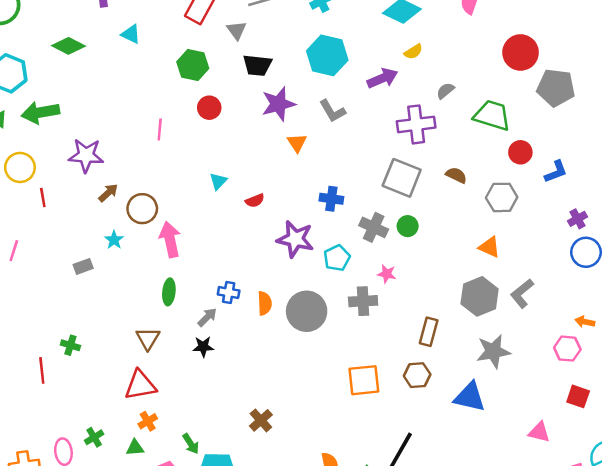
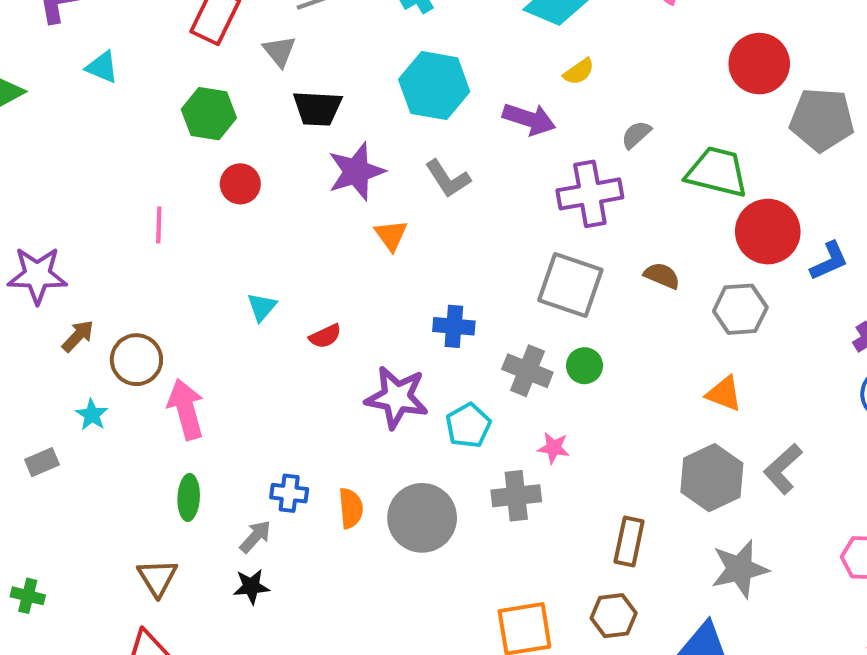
purple arrow: (382, 78) -> (529, 119), turned 44
red circle: (520, 152) -> (768, 232), size x1.6

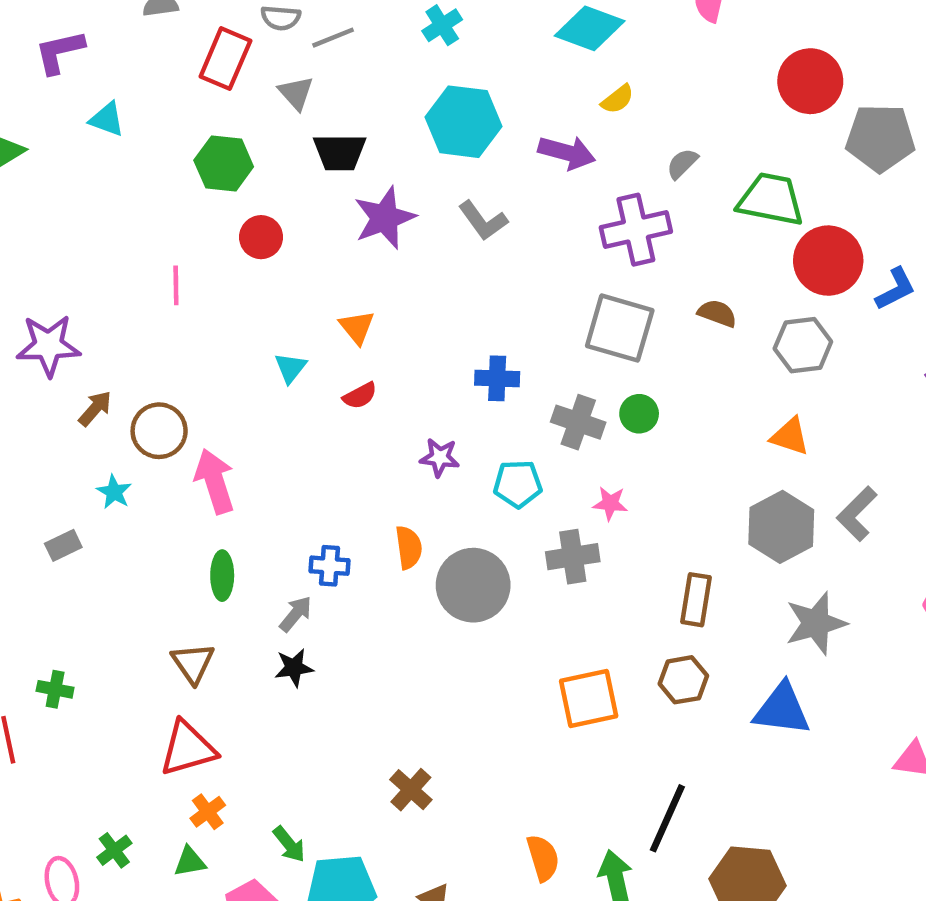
orange triangle: (391, 235) -> (357, 327), moved
purple star: (397, 397) -> (440, 457), size x0.6
cyan pentagon: (468, 426) -> (518, 484), turned 30
orange semicircle: (351, 508) -> (409, 547), moved

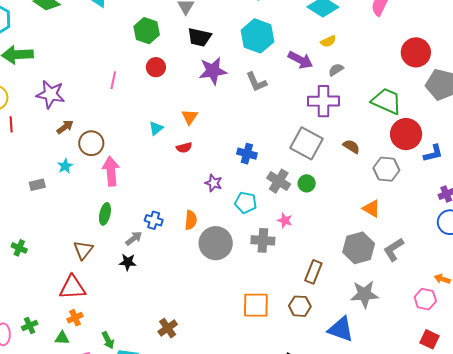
gray semicircle: (682, 164) -> (336, 70), moved

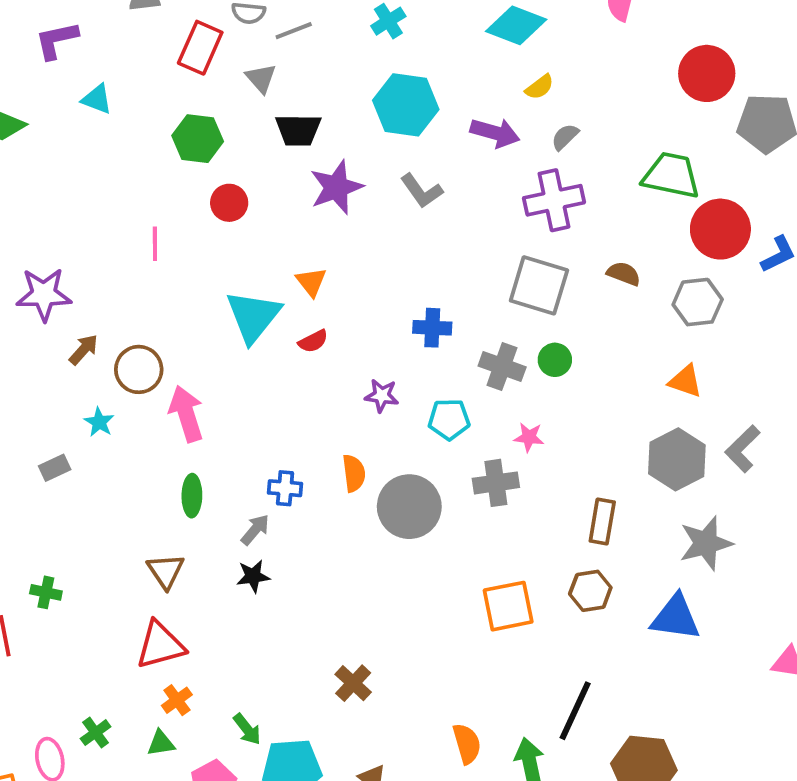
cyan triangle: (156, 128) -> (253, 316), size x2.0

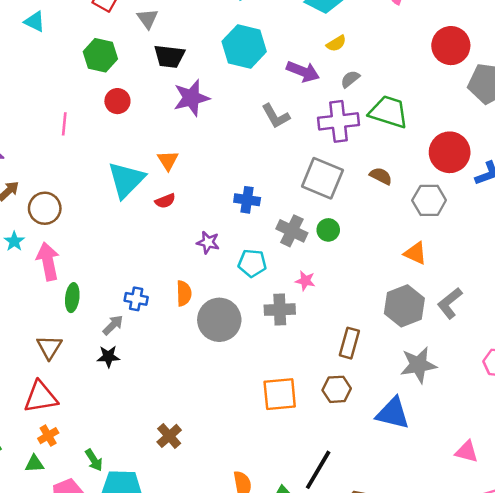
green trapezoid: (671, 175) -> (389, 112), moved
gray L-shape: (422, 191) -> (276, 116), moved
pink arrow: (186, 414) -> (48, 261), moved

